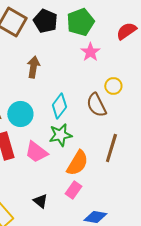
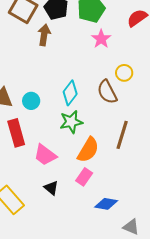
brown arrow: (33, 67) -> (44, 35), moved
cyan circle: (20, 114) -> (31, 101), size x0.7
pink trapezoid: (36, 152) -> (45, 155), moved

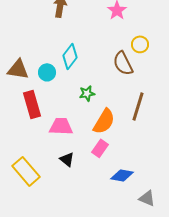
cyan diamond: (70, 93) -> (70, 56), moved
green star: (71, 122) -> (87, 93), size x0.7
pink trapezoid: (45, 155) -> (61, 126), turned 145

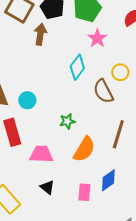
cyan diamond: (70, 56) -> (77, 67), moved
pink rectangle: (100, 148) -> (84, 192), moved, turned -30
blue diamond: (122, 175) -> (108, 180), moved, turned -45

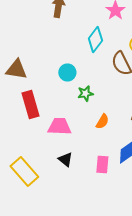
cyan circle: (27, 100) -> (67, 72), moved
orange semicircle: (84, 149) -> (102, 121), size x0.6

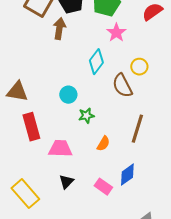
black triangle: (65, 159) -> (66, 182), turned 35
pink rectangle: (102, 164) -> (103, 187), turned -60

